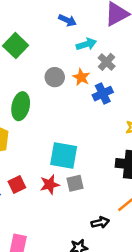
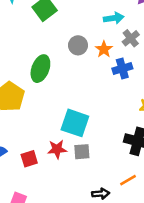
red square: (17, 185) -> (29, 159), moved

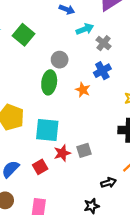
orange star: (104, 49) -> (83, 90), moved
green ellipse: (40, 69) -> (49, 82), moved
cyan square: (75, 123) -> (47, 130), moved

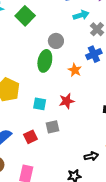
cyan square: (47, 130) -> (40, 104), size x0.6
gray square: (84, 150) -> (53, 127), moved
red star: (62, 153) -> (67, 101), moved

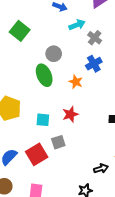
green ellipse: (45, 61) -> (44, 75), turned -30
red square: (30, 137) -> (37, 154), size x1.5

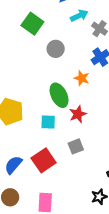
green square: (20, 31) -> (32, 24), moved
green ellipse: (44, 75) -> (59, 95), moved
gray square: (58, 142) -> (76, 146), moved

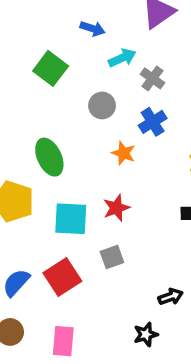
gray circle: (56, 49) -> (102, 105), moved
green ellipse: (59, 95) -> (49, 157), moved
cyan square: (48, 122) -> (71, 219), size x1.5

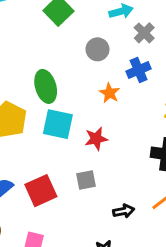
cyan square: (71, 219) -> (58, 124), moved
black arrow: (171, 297) -> (124, 211), moved

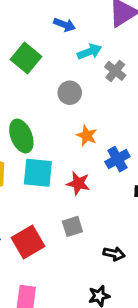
blue cross: (139, 70) -> (117, 159), moved
red star: (96, 139) -> (78, 183), turned 30
black arrow: (124, 211) -> (114, 254), turned 30

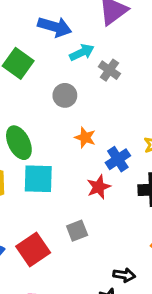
blue arrow: (65, 25) -> (55, 27), size x1.5
red star: (78, 183) -> (99, 187), moved, turned -30
black arrow: (114, 254) -> (124, 275), moved

